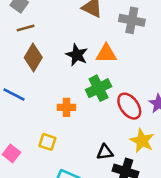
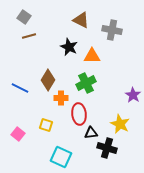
black star: (77, 55) -> (69, 47), moved
brown diamond: (33, 57) -> (48, 80), moved
red ellipse: (129, 106) -> (79, 114), moved, turned 30

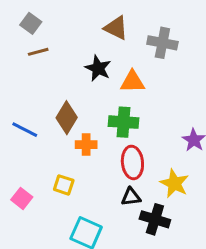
green cross: (86, 83) -> (124, 122), turned 30
red ellipse: (79, 114) -> (132, 162), moved

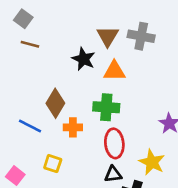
brown triangle: (116, 28) -> (108, 36), moved, turned 35
brown line: (38, 52) -> (30, 44), turned 30
blue line: (25, 130) -> (30, 126), moved

